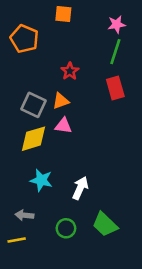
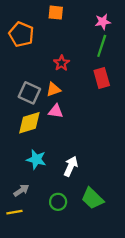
gray arrow: (24, 215) -> (21, 190), turned 140

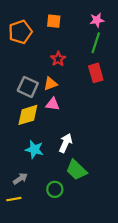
orange square: (56, 13) -> (54, 21), moved
orange pentagon: (21, 34) -> (20, 32), turned 30
white arrow: (71, 166) -> (66, 143), moved
green trapezoid: (92, 198) -> (76, 170), moved

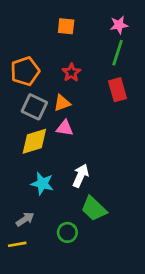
orange pentagon: (20, 32) -> (25, 71), moved

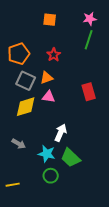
red rectangle: (118, 90) -> (89, 92), moved
cyan star: (42, 184) -> (47, 154), moved
gray arrow: (25, 219) -> (19, 144), moved, turned 64

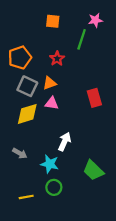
green line: (89, 40) -> (82, 39), moved
green trapezoid: (71, 158) -> (93, 170), moved
yellow line: (13, 185) -> (26, 197), moved

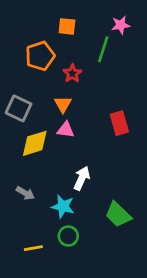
orange pentagon: (20, 57) -> (40, 56), moved
orange triangle: (50, 83) -> (63, 104), turned -40
gray square: (27, 86) -> (19, 108), moved

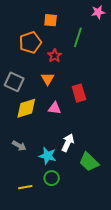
pink star: (121, 25) -> (98, 12), moved
red rectangle: (119, 123) -> (79, 93), moved
pink triangle: (66, 130) -> (55, 108), moved
white arrow: (82, 178) -> (68, 143), moved

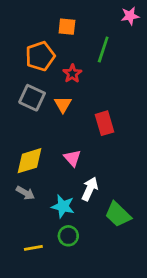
gray square: (14, 82) -> (32, 98), moved
yellow diamond: (26, 108) -> (29, 161), moved
pink triangle: (55, 108) -> (72, 158), moved, turned 40

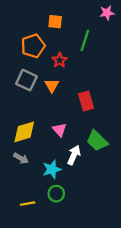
cyan star: (63, 206) -> (52, 169), turned -30
green trapezoid: (118, 214) -> (97, 141), moved

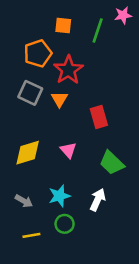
green line: (85, 40) -> (98, 30), moved
red star: (60, 60) -> (68, 70), size x1.6
white arrow: (74, 155) -> (98, 200), moved
gray arrow: (21, 158) -> (24, 201), moved

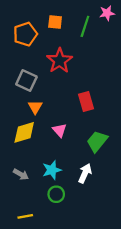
orange pentagon: (38, 53) -> (25, 34), moved
orange triangle: (59, 99) -> (35, 107), moved
green trapezoid: (112, 163) -> (97, 141), turned 85
yellow line: (31, 235) -> (25, 216), moved

